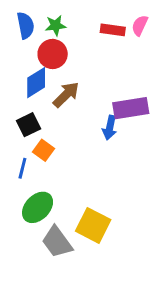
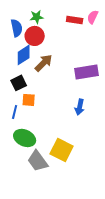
blue semicircle: (25, 25) -> (17, 28), moved
blue arrow: (110, 128) -> (80, 107), moved
orange square: (44, 150) -> (29, 100), turned -32
green ellipse: (38, 207) -> (25, 138), turned 70

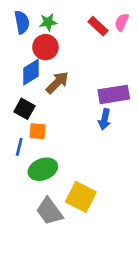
red rectangle: (75, 20) -> (98, 26), turned 35
blue semicircle: (17, 28) -> (22, 22), moved
black square: (19, 83) -> (24, 109), turned -35
blue arrow: (80, 107) -> (105, 119), moved
green ellipse: (25, 138) -> (43, 169), moved, turned -45

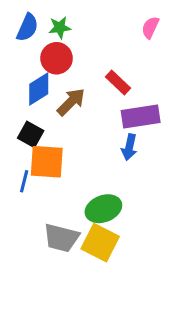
blue semicircle: (22, 22) -> (27, 27), turned 35
red rectangle: (98, 26) -> (118, 83), moved
orange square: (38, 131) -> (47, 162), size x1.6
green ellipse: (43, 169) -> (103, 209), moved
gray trapezoid: (49, 211) -> (61, 238), moved, turned -40

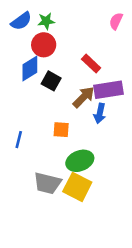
blue semicircle: (27, 27) -> (21, 21), turned 30
brown arrow: (71, 102) -> (84, 97), moved
black square: (31, 134) -> (51, 81), moved
orange square: (47, 162) -> (61, 130), moved, size x0.6

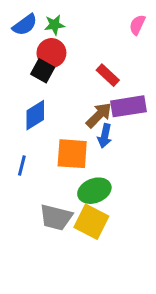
blue diamond: (30, 68) -> (35, 115), moved
black square: (51, 81) -> (43, 71), moved
blue arrow: (100, 113) -> (105, 136), moved
orange square: (61, 130) -> (72, 154), size x1.6

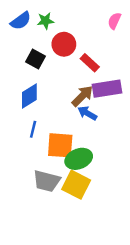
red circle: (51, 53) -> (64, 44), moved
blue arrow: (105, 136) -> (87, 113), turned 108
orange square: (72, 154) -> (60, 145), moved
blue line: (22, 165) -> (33, 129), moved

